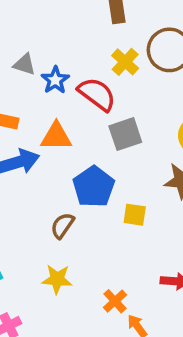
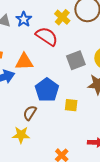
blue star: (55, 80) -> (24, 19), moved
gray square: (125, 134) -> (76, 60), moved
yellow star: (57, 279) -> (21, 135), moved

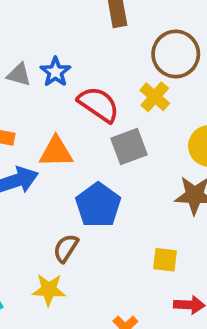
yellow cross: (62, 17) -> (155, 97), moved
gray square: (76, 60) -> (129, 147), moved
yellow square: (71, 105) -> (165, 260), moved

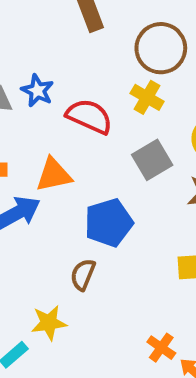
gray square: (129, 147) -> (152, 160), moved
blue pentagon: (98, 205) -> (109, 223), turned 30
yellow star: (49, 290) -> (49, 323), moved

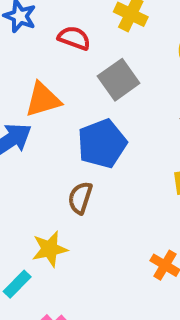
red semicircle: (89, 116) -> (74, 38), size x0.7
gray square: (152, 160) -> (119, 80), moved

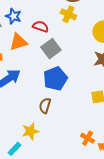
gray square: (119, 80) -> (51, 49), moved
orange triangle: (43, 100) -> (18, 42), moved

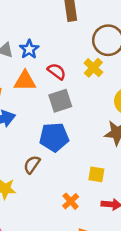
orange cross: (88, 138) -> (71, 201), moved

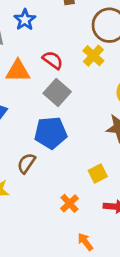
blue star: (29, 49) -> (25, 20), moved
gray square: (60, 101) -> (57, 92), turned -30
yellow square: (96, 174) -> (98, 173), turned -35

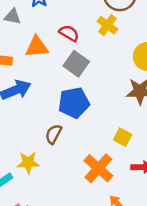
yellow square: (98, 173) -> (123, 137), turned -30
orange cross: (69, 203) -> (98, 168), size x1.6

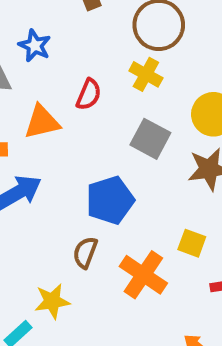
red semicircle: (69, 33) -> (89, 94), turned 90
gray square: (76, 64) -> (150, 139), moved
orange cross: (98, 168) -> (143, 275), moved

